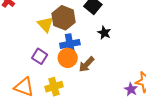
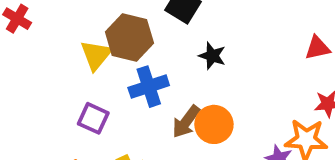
yellow triangle: (45, 24) -> (96, 55), turned 30
orange circle: (68, 58) -> (214, 124), moved

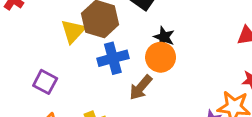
purple square: (93, 118) -> (45, 82), moved
orange circle: (214, 124) -> (161, 57), moved

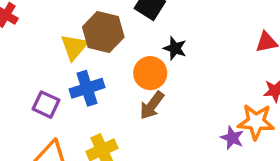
orange circle: (161, 57) -> (150, 73), moved
blue cross: (113, 58) -> (87, 88), moved

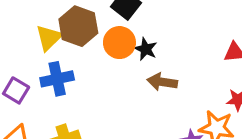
orange circle: (150, 73) -> (119, 43), moved
brown arrow: (152, 105) -> (162, 82), moved, turned 56

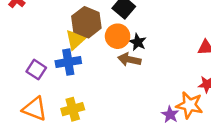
yellow triangle: (49, 38) -> (76, 40), moved
brown arrow: (162, 82) -> (129, 60), moved

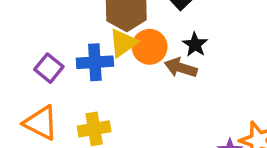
orange circle: (118, 36) -> (150, 47), moved
yellow triangle: (76, 40) -> (123, 43), moved

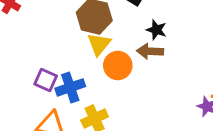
orange circle: (150, 47) -> (118, 65), moved
blue cross: (95, 62) -> (70, 87), moved

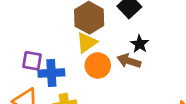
purple square: (46, 80) -> (32, 61), turned -30

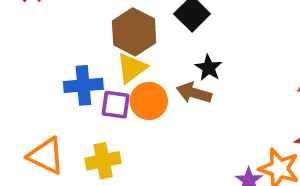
purple square: (32, 61) -> (116, 105), moved
blue cross: (51, 73) -> (83, 85), moved

